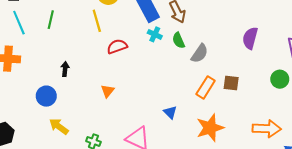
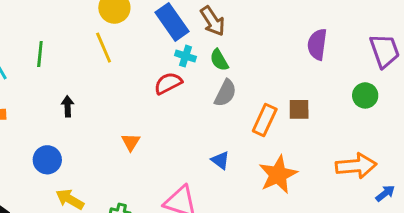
red semicircle: (117, 46) -> (168, 83), moved
gray semicircle: (200, 53) -> (225, 93), moved
black arrow: (65, 69) -> (68, 106), moved

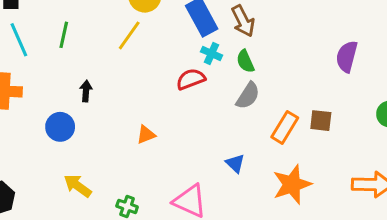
yellow line: (104, 48) -> (129, 35), turned 52
orange triangle: (131, 142) -> (146, 135), turned 30
blue circle: (47, 160) -> (60, 127), moved

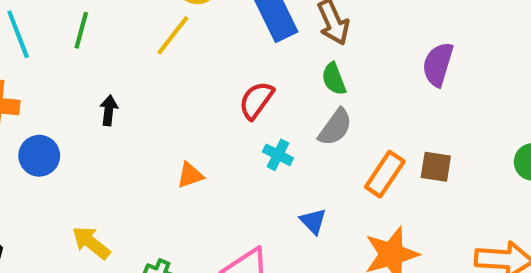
cyan cross: (212, 53) -> (278, 155), moved
purple semicircle: (347, 57) -> (438, 64), moved
red semicircle: (191, 79) -> (256, 100), turned -36
blue circle: (60, 127) -> (39, 156), moved

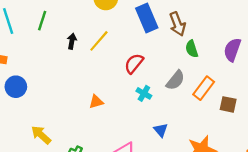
yellow line: (173, 35) -> (99, 41), moved
green semicircle: (334, 79) -> (192, 49), moved
black arrow: (109, 110) -> (72, 41), moved
orange rectangle: (385, 174) -> (204, 88), moved

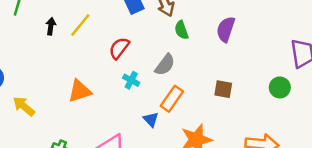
orange rectangle: (204, 88) -> (172, 99), moved
orange triangle: (96, 102) -> (80, 91), size x1.5
yellow arrow: (41, 135) -> (24, 106), moved

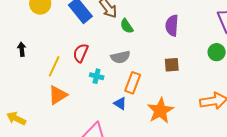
yellow line: (80, 25) -> (54, 66), moved
purple semicircle: (226, 29) -> (172, 25), moved
gray semicircle: (165, 65) -> (120, 57), turned 54

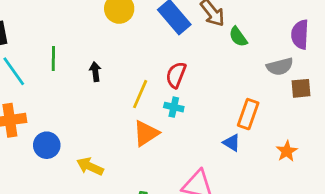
gray semicircle: (120, 57) -> (280, 67), moved
cyan cross: (97, 76) -> (174, 107), moved
orange star: (160, 111) -> (287, 151), size x0.6

